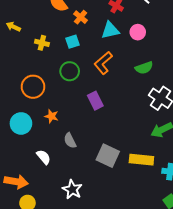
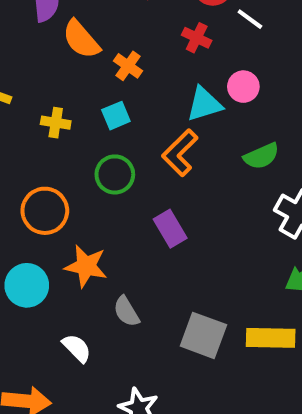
cyan triangle: (110, 30) -> (204, 104), moved
orange star: (52, 116) -> (86, 266), size x1.5

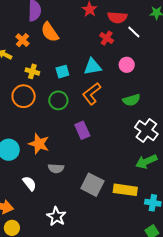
orange cross: (128, 66) -> (22, 40), moved
cyan triangle: (204, 104) -> (93, 67), moved
orange circle: (45, 211) -> (24, 96), moved
gray semicircle: (126, 311) -> (56, 168), turned -63

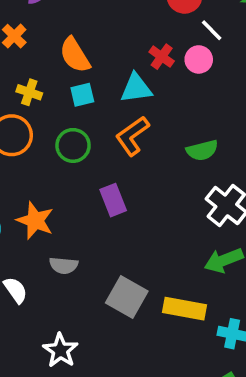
orange semicircle: (50, 32) -> (75, 55), moved
red cross: (107, 38) -> (162, 57), moved
pink circle: (127, 65) -> (199, 59), moved

